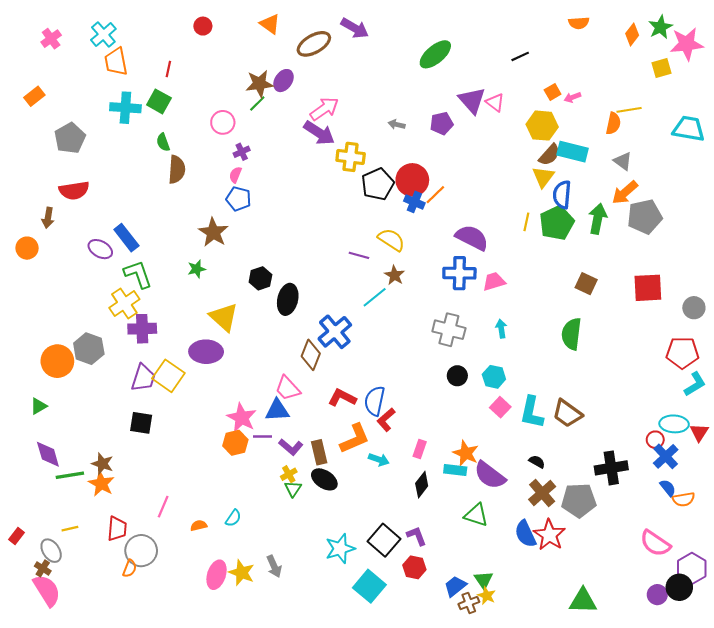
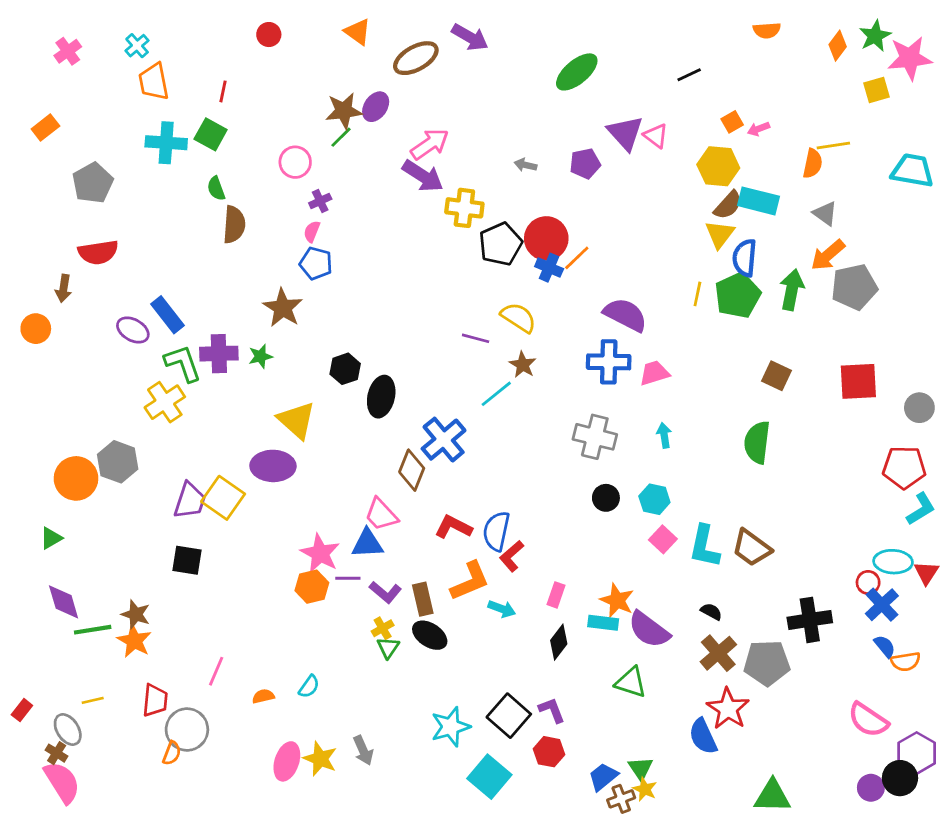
cyan cross: (103, 34) -> (137, 46), size x0.7
purple cross: (142, 329) -> (219, 354), moved
blue semicircle: (525, 534) -> (703, 736), moved

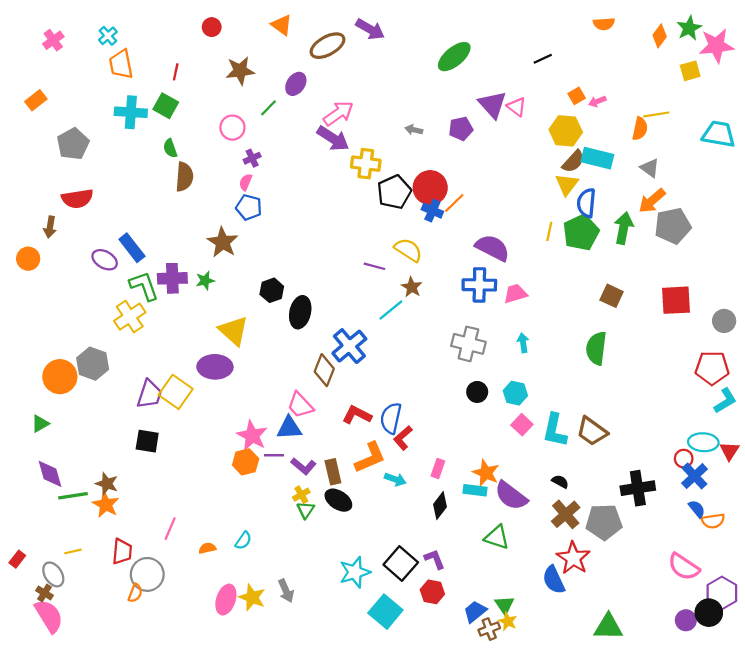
brown star: (344, 111) -> (240, 71), moved

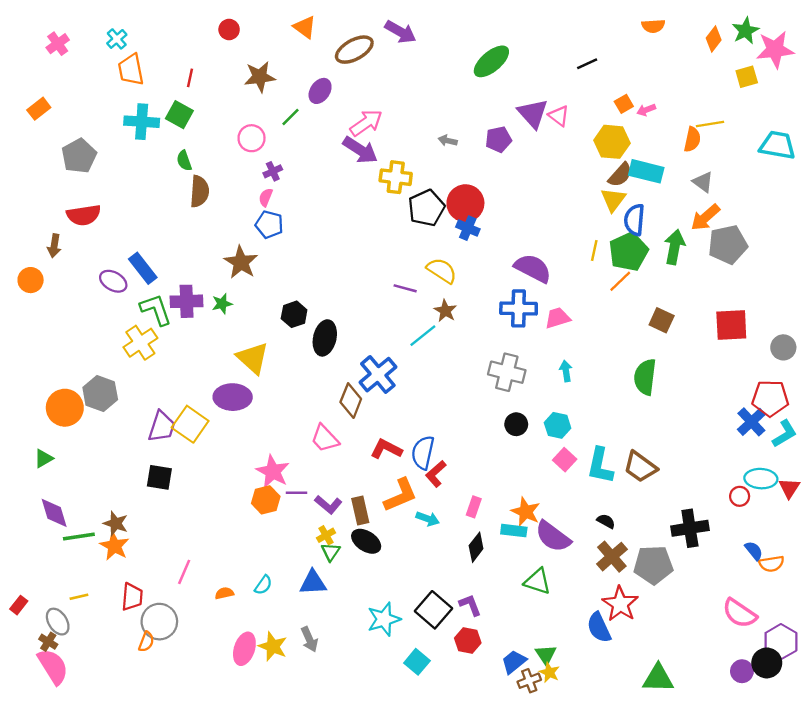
orange line: (454, 203) -> (620, 281), moved
blue triangle: (289, 428) -> (313, 583), moved
blue cross: (695, 476) -> (751, 422), moved
cyan square: (385, 612) -> (417, 662), size x0.7

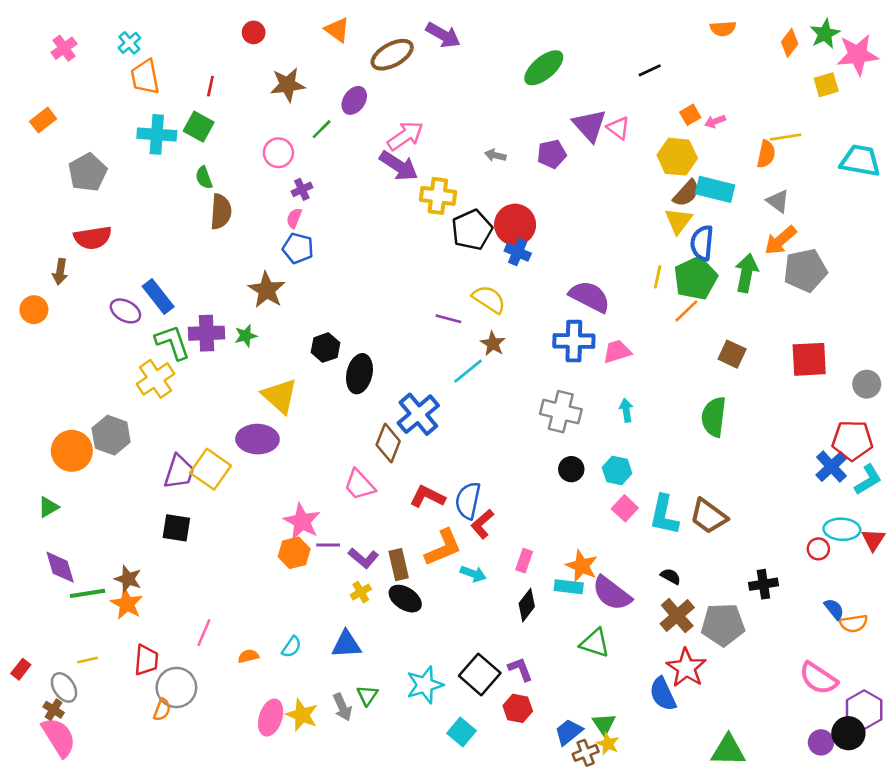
black cross: (690, 528) -> (763, 584), size x0.7
green triangle: (331, 552) -> (367, 695), moved

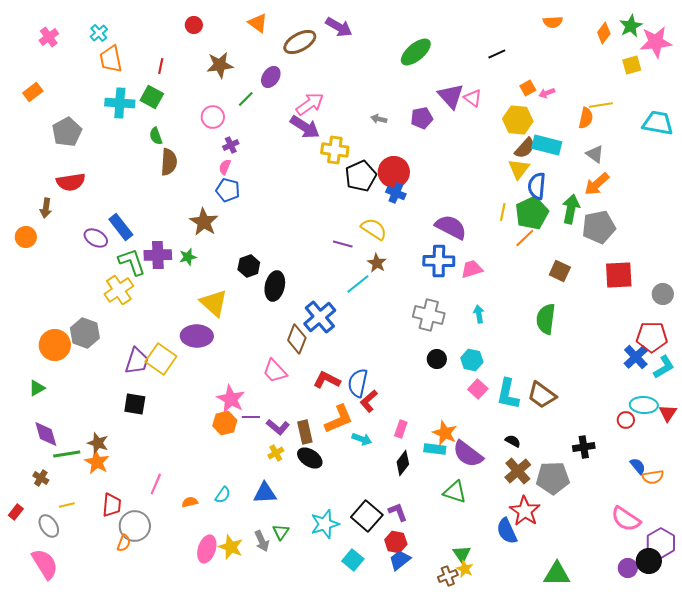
gray pentagon: (805, 270) -> (599, 227), moved
brown cross: (54, 710) -> (41, 478), moved
blue trapezoid: (569, 732) -> (400, 560), moved

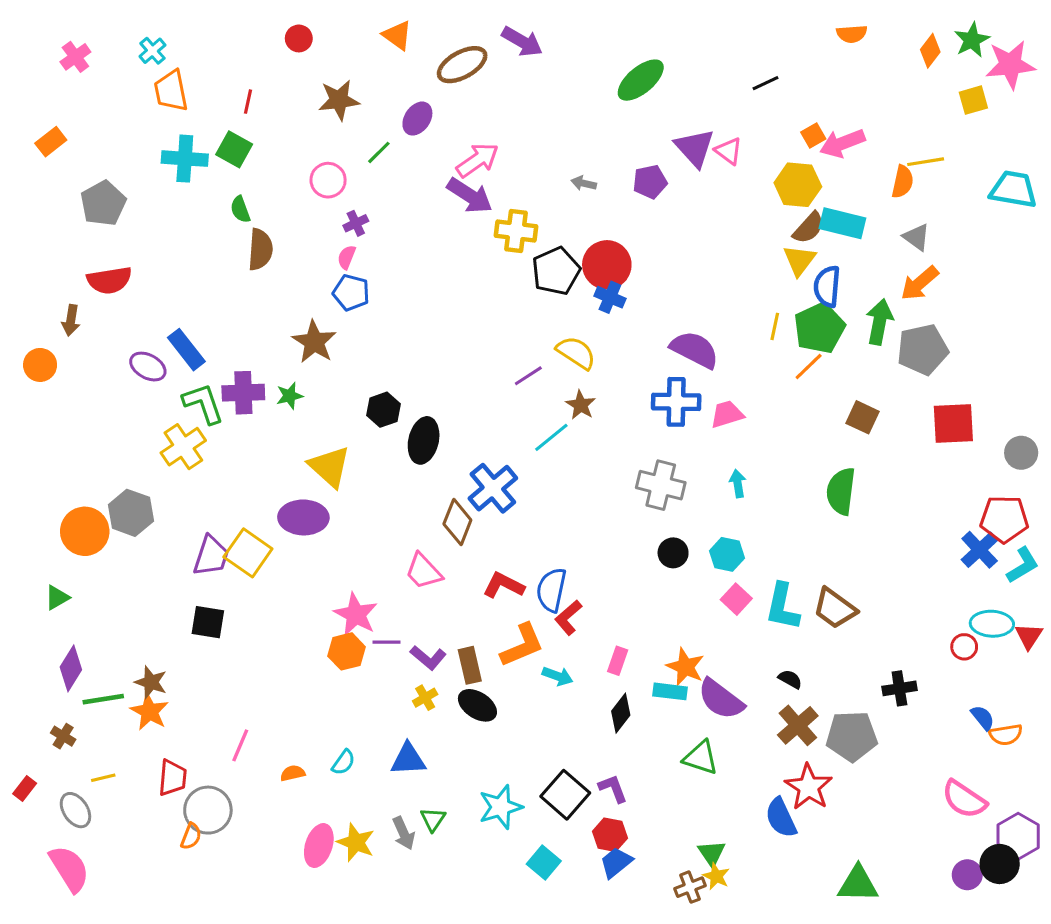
pink arrow: (547, 93) -> (842, 143), size x1.8
purple line: (343, 244) -> (528, 376), turned -48
purple diamond: (46, 434) -> (71, 668), turned 48

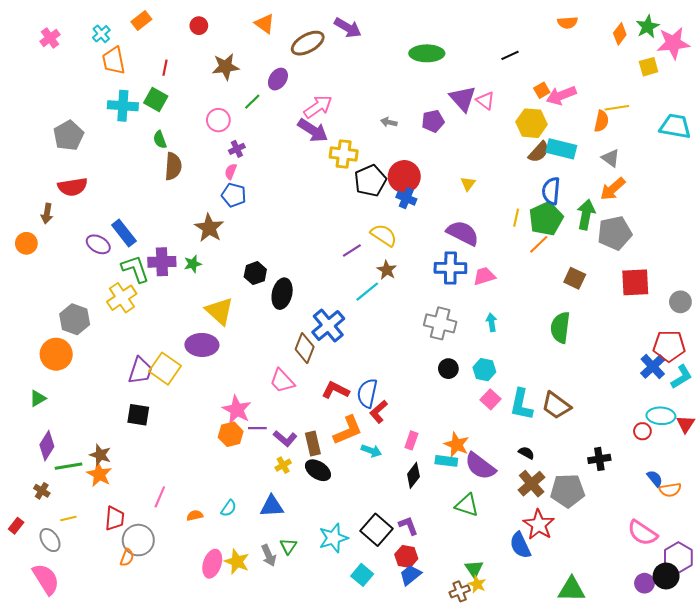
green ellipse: (641, 80) -> (427, 53), turned 40
orange rectangle: (51, 142) -> (141, 20), moved
yellow triangle: (799, 260) -> (468, 184), moved, size x0.7
gray hexagon: (131, 513) -> (75, 319), moved

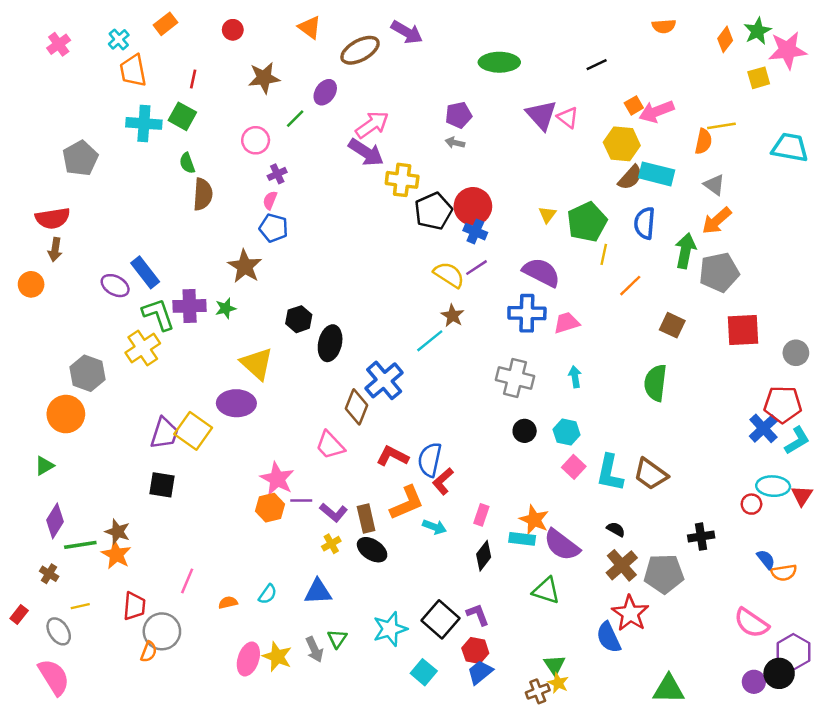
purple pentagon: (433, 121) -> (459, 115), moved
red semicircle: (73, 187) -> (53, 218), moved
green pentagon: (546, 219) -> (587, 222), moved
purple line: (352, 250) -> (477, 268), moved

